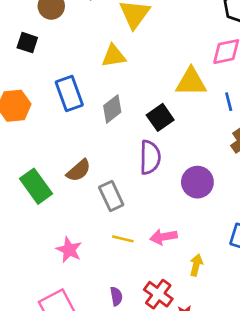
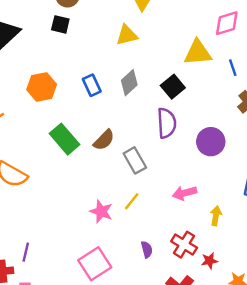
black square: (27, 43) -> (60, 24), moved
blue rectangle: (69, 93) -> (92, 85), moved, size x0.7
green rectangle: (36, 186) -> (65, 139), moved
yellow line: (123, 239) -> (132, 201), moved, turned -60

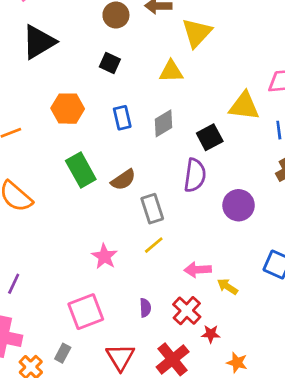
black square: (60, 24) -> (110, 63), moved
pink arrow: (185, 193) -> (198, 270), moved
yellow line: (132, 201) -> (154, 245), moved
yellow arrow: (216, 216) -> (227, 287), turned -78

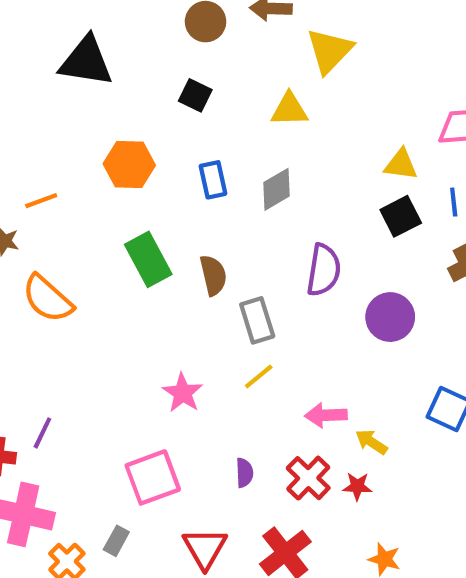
black triangle: (39, 42) -> (86, 61), turned 39
yellow triangle: (244, 106) -> (401, 164), size x0.7
black square: (210, 137) -> (401, 216), moved
brown semicircle: (123, 180) -> (213, 275), turned -70
red star: (211, 334) -> (357, 486), moved

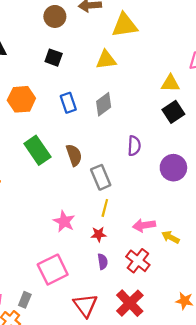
yellow triangle: (330, 51) -> (125, 25), turned 44
purple semicircle: (324, 270) -> (134, 146), size x0.7
yellow line: (259, 376) -> (105, 208), turned -30
red star: (357, 486) -> (99, 234), moved
gray rectangle: (116, 541) -> (25, 300), moved

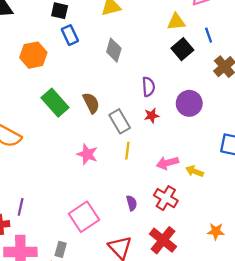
blue rectangle: (68, 103) -> (70, 35), moved
gray diamond: (104, 104) -> (114, 50), turned -30
pink star: (64, 221) -> (87, 154), moved
red star: (99, 234) -> (152, 116), moved

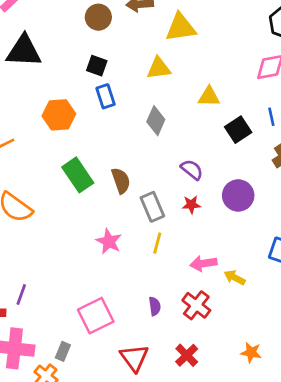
yellow triangle: (176, 22) -> (209, 97), moved
purple semicircle: (148, 87) -> (192, 170), turned -54
red cross: (163, 240) -> (187, 355), size x0.7

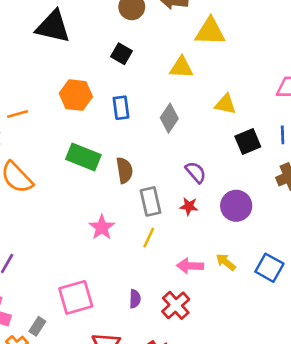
blue rectangle: (106, 96) -> (121, 108), moved
green rectangle: (78, 175) -> (83, 157), turned -44
yellow arrow: (235, 278) -> (226, 262), moved

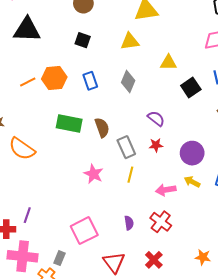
orange line: (17, 114) -> (28, 82), moved
purple circle: (236, 206) -> (192, 153), moved

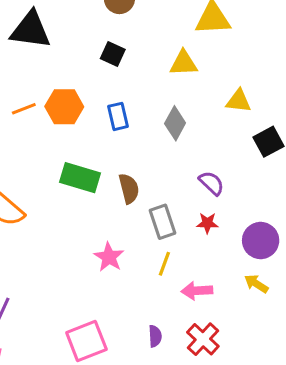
pink arrow: (166, 190) -> (197, 291), moved

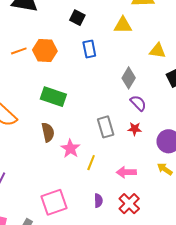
blue rectangle: (118, 116) -> (89, 49), moved
gray diamond: (175, 123) -> (129, 78), moved
brown semicircle: (129, 189) -> (48, 132), moved
yellow line: (164, 264) -> (91, 163), moved

